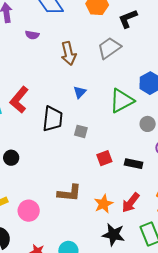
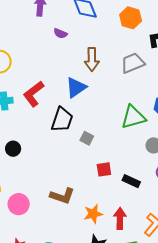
blue triangle: (80, 92) -> (76, 87), moved, size x1.6
red arrow: (131, 203) -> (120, 218), turned 130

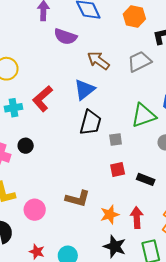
purple semicircle: (60, 33) -> (65, 37), size x1.6
brown arrow: (92, 59) -> (98, 61), turned 130
black trapezoid: (62, 120) -> (91, 123), moved
gray square: (87, 138) -> (116, 140), moved, turned -32
black circle: (13, 149) -> (26, 146), moved

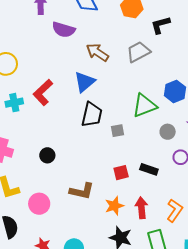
black circle: (26, 146) -> (47, 155), moved
red square: (118, 170) -> (121, 173), moved

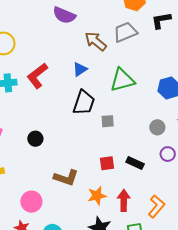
gray trapezoid: (138, 52) -> (125, 32), moved
blue triangle: (85, 82) -> (80, 69), size x0.7
green triangle: (145, 106) -> (122, 80), moved
pink circle: (39, 204) -> (31, 202), moved

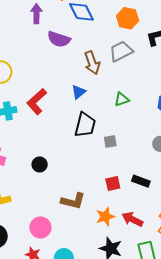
brown arrow: (96, 41) -> (92, 63), turned -145
green triangle: (122, 80) -> (122, 99), size x0.6
red arrow: (124, 200) -> (132, 219), turned -60

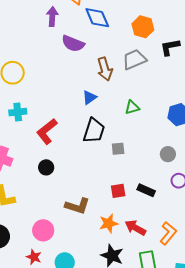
red L-shape: (37, 102) -> (47, 131), moved

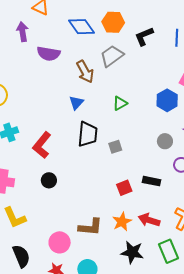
blue diamond: (97, 18) -> (81, 27), moved
brown L-shape: (77, 206) -> (90, 227), moved

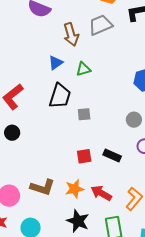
green triangle: (120, 103) -> (83, 69), moved

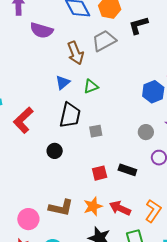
black circle: (12, 133) -> (55, 151), moved

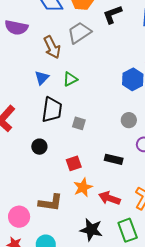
gray square: (96, 131) -> (79, 123), turned 32
red square: (100, 173) -> (74, 163), moved
orange star: (93, 206) -> (83, 187), moved

